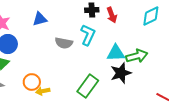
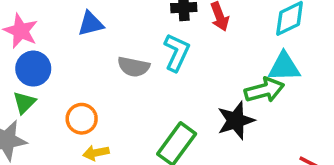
cyan triangle: (116, 53) -> (284, 67), moved
orange circle: (32, 82) -> (82, 119), moved

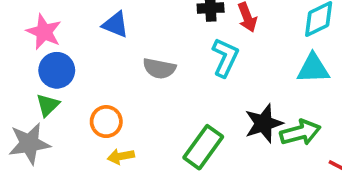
blue triangle: (91, 24) -> (115, 25), turned 36
cyan L-shape: (177, 52) -> (225, 57), moved
green arrow: (264, 90) -> (300, 133), moved

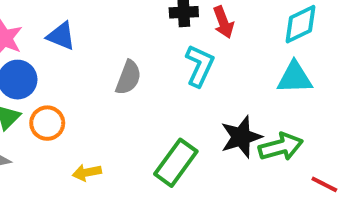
blue triangle: (115, 25) -> (61, 36), moved
gray semicircle: (159, 68) -> (128, 78), turned -80
orange circle: (106, 122) -> (47, 123), moved

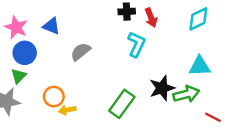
gray semicircle: (128, 78) -> (81, 52), moved, turned -150
cyan triangle: (295, 78) -> (200, 66), moved
orange circle: (47, 123) -> (54, 97), moved

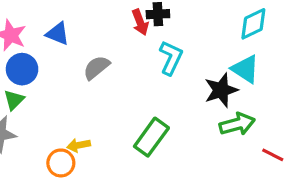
red arrow: (151, 18) -> (140, 22), moved
cyan triangle: (200, 66) -> (245, 69), moved, turned 35
black star: (162, 88) -> (221, 90), moved
orange circle: (54, 97) -> (61, 163), moved

